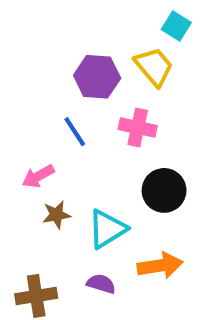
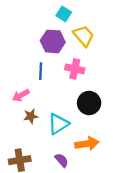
cyan square: (176, 26) -> (64, 14), moved
blue line: (75, 132) -> (41, 71), turned 35
purple semicircle: (101, 284) -> (62, 160), moved, turned 32

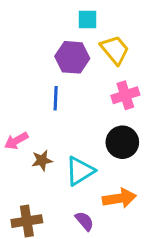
cyan square: (64, 14) -> (87, 19), turned -32
pink cross: (75, 69) -> (125, 95), moved, turned -30
pink arrow: (21, 95) -> (16, 141), moved

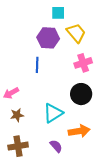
brown star: (42, 160) -> (17, 115), moved

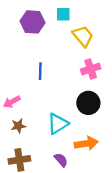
purple hexagon: (48, 38) -> (33, 22), moved

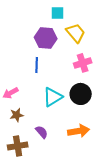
purple hexagon: (33, 22) -> (46, 38), moved
cyan triangle: (58, 124) -> (53, 97), moved
purple semicircle: (61, 160) -> (42, 132), moved

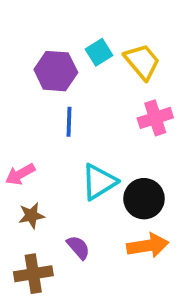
cyan square: (58, 13) -> (99, 52), moved, turned -32
purple hexagon: (46, 38) -> (56, 71), moved
black circle: (81, 94) -> (144, 199), moved

